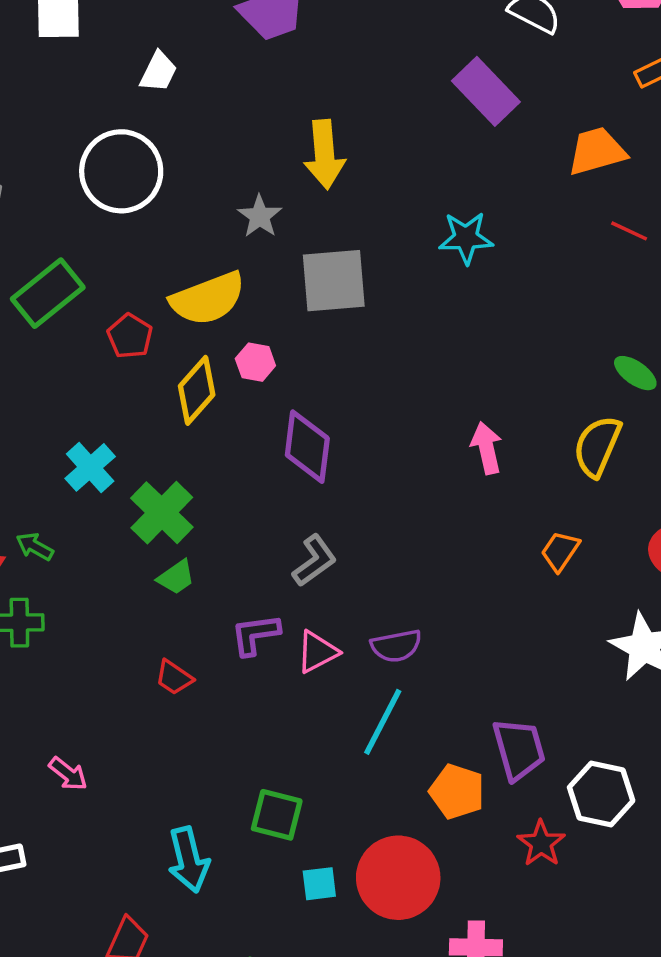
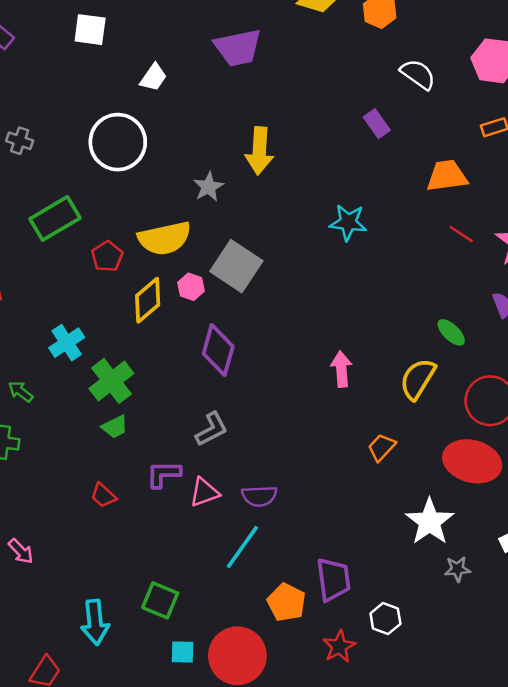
purple rectangle: (486, 91) -> (377, 124), size x0.6
gray square: (334, 281) -> (236, 266), moved, turned 30
white hexagon: (601, 794) -> (385, 619), size x0.7

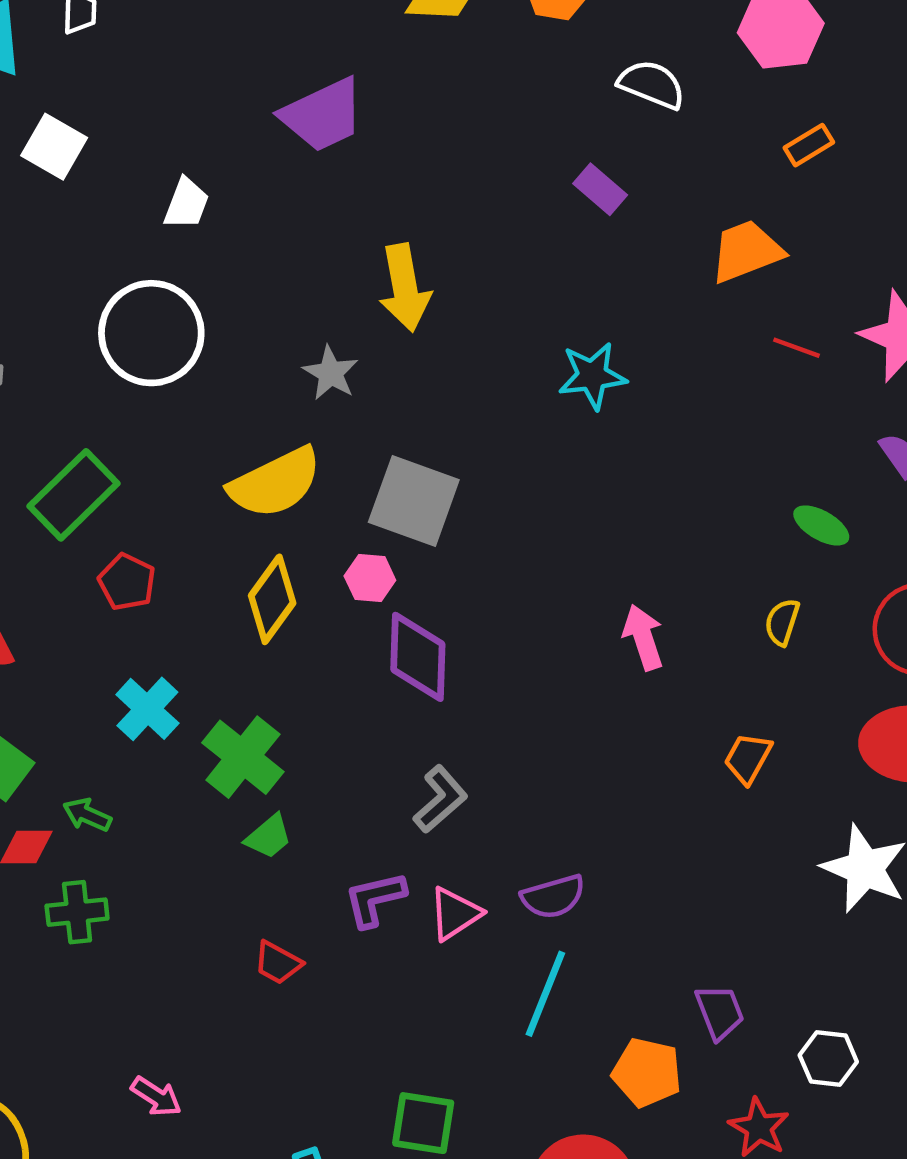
white square: (90, 30) -> (54, 147), turned 36
red pentagon: (107, 256) -> (127, 582), moved
pink hexagon: (191, 287) -> (370, 578), moved
yellow semicircle: (418, 379) -> (782, 622), size x0.6
purple trapezoid: (333, 579) -> (720, 1012), size x0.7

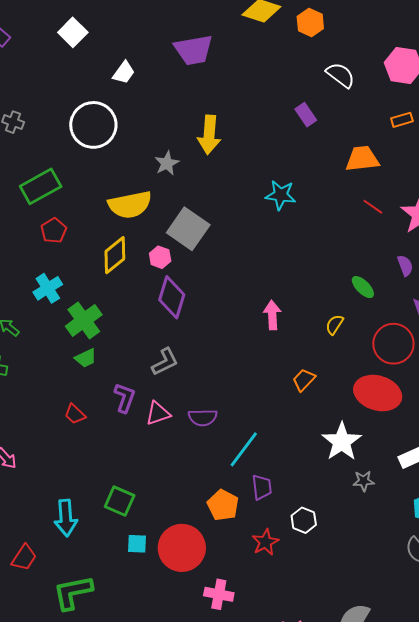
purple L-shape: (375, 899) -> (125, 398), turned 108
cyan line: (545, 994) -> (244, 449), moved

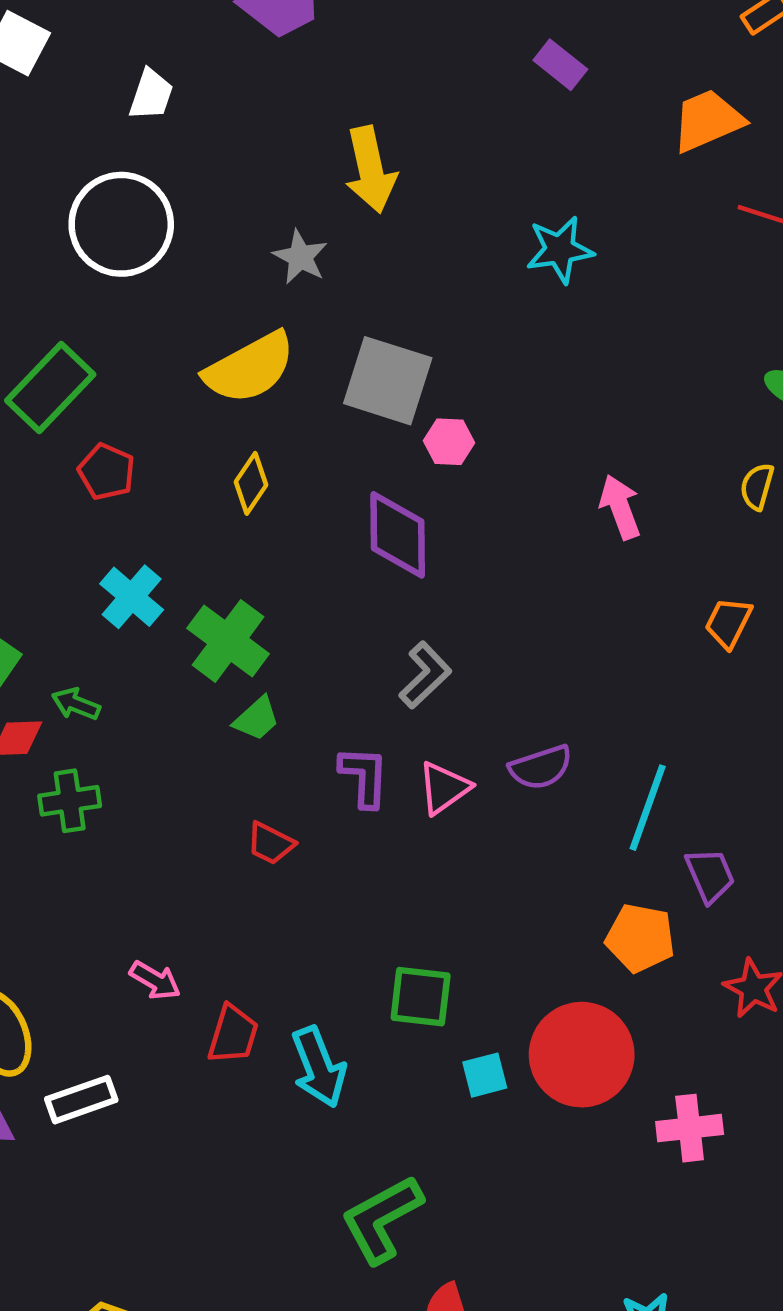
yellow diamond: (115, 255) -> (251, 483), size x0.7
pink hexagon: (160, 257) -> (449, 442), moved
red trapezoid: (24, 558) -> (233, 1034), moved

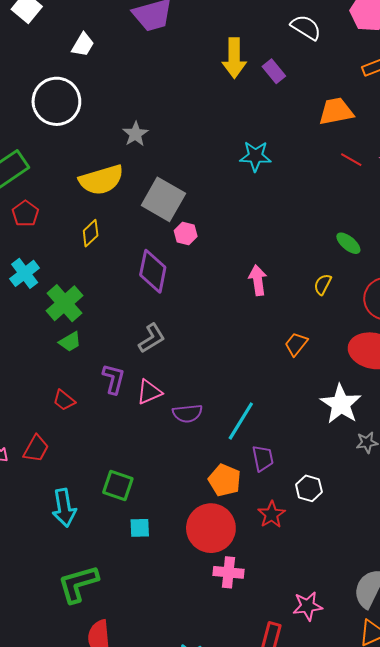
yellow arrow: (371, 170) -> (234, 58), moved
purple semicircle: (541, 767) -> (187, 413), moved
red trapezoid: (233, 1034) -> (36, 449), moved
red circle: (582, 1055) -> (211, 528), moved

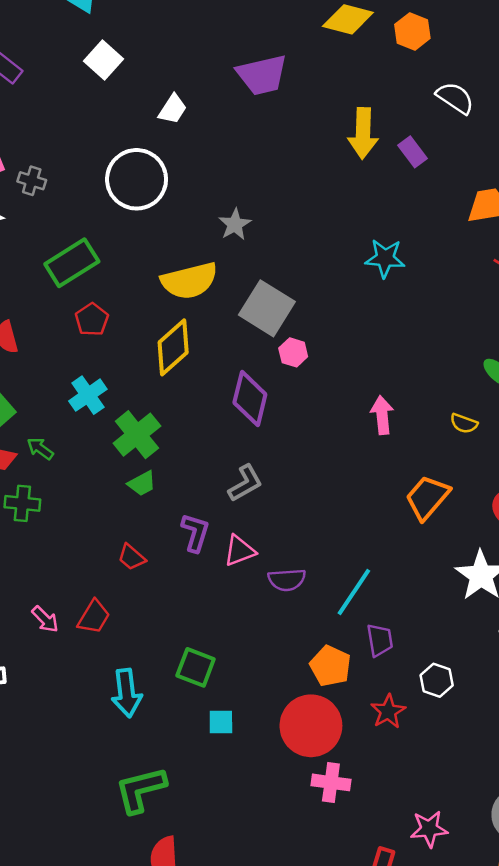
yellow diamond: (91, 233) -> (173, 347), size x1.6
yellow semicircle: (323, 284) -> (464, 423), turned -100
orange trapezoid: (296, 344) -> (427, 497), size x1.5

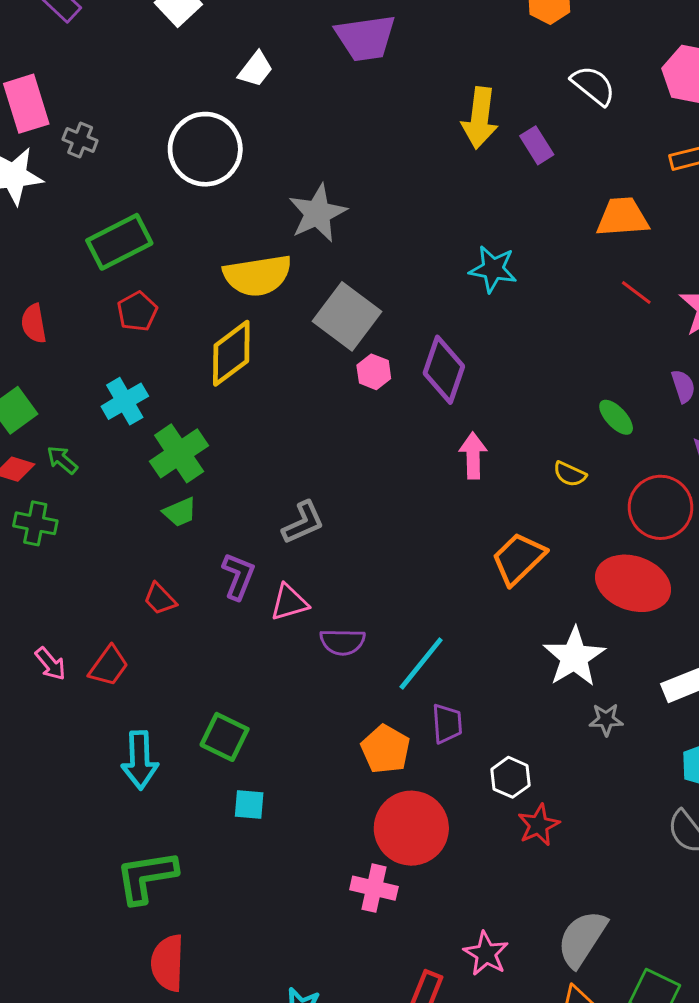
gray star: (235, 224) -> (318, 213), size x1.5
purple diamond: (250, 398) -> (444, 370), moved
red star: (388, 711) -> (539, 825), moved
red circle: (311, 726) -> (411, 828), moved
pink star: (429, 829) -> (486, 954), turned 30

